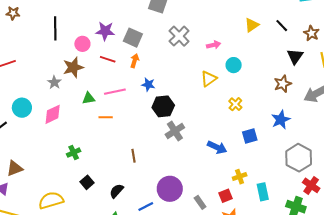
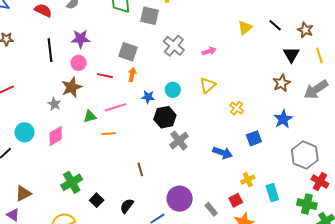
purple star: (105, 31) -> (80, 39), moved
cyan circle: (234, 65) -> (173, 90), moved
green cross: (74, 153) -> (72, 182), moved, size x1.5

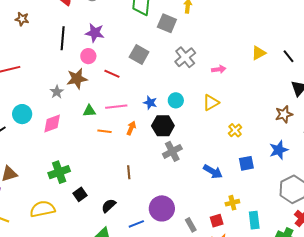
orange arrow: (132, 75) -> (131, 128), moved

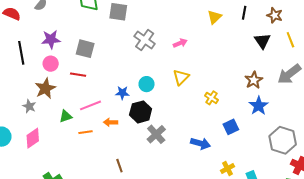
gray square: (139, 54) -> (85, 49), moved
black line: (288, 56) -> (244, 13), turned 64
brown star: (284, 114) -> (254, 80), moved
orange arrow: (131, 128) -> (111, 122), turned -96

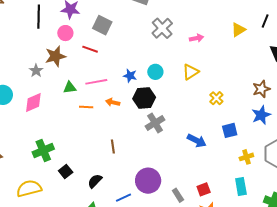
yellow triangle: (214, 17) -> (238, 30), moved
yellow cross: (227, 169) -> (246, 157), moved

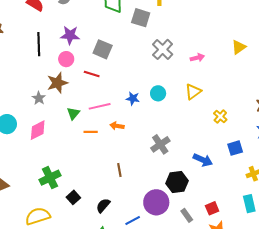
green triangle: (70, 88) -> (73, 113), turned -40
black hexagon: (144, 98) -> (177, 182), moved

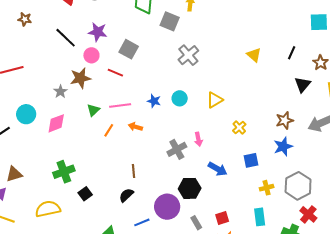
black line: (39, 44) -> (66, 38), turned -50
yellow triangle: (239, 47) -> (254, 55), moved, turned -49
pink arrow: (197, 58) -> (198, 139), moved, turned 88
orange line: (91, 132) -> (109, 130), turned -64
black semicircle: (103, 205) -> (126, 195), moved

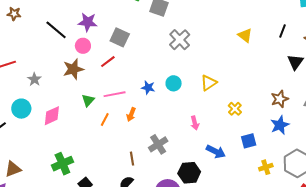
red line: (115, 73) -> (108, 62), turned -56
gray star: (60, 92) -> (34, 79), moved
orange arrow: (135, 127) -> (131, 114), turned -80
gray cross: (177, 149) -> (158, 144), moved

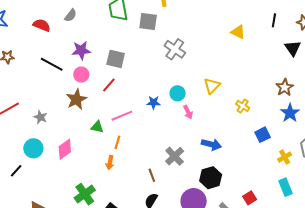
green triangle: (88, 100) -> (97, 127), turned -48
orange arrow: (131, 114) -> (110, 163), moved
pink arrow: (195, 123) -> (188, 112), moved
blue arrow: (216, 152) -> (211, 144), moved

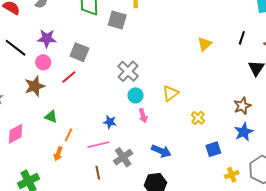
yellow triangle: (238, 32) -> (205, 44), turned 42
gray cross: (175, 49) -> (128, 71), moved
blue star: (153, 102) -> (110, 122), moved
pink line: (122, 116) -> (98, 145), moved

